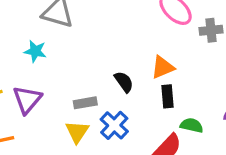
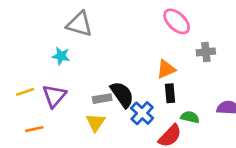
gray cross: (211, 30) -> (206, 52), moved
black semicircle: (124, 82) -> (122, 95), moved, size x1.5
blue cross: (114, 125) -> (142, 113), moved

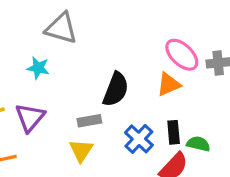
pink ellipse: (177, 21) -> (182, 55), moved
black rectangle: (170, 93) -> (174, 132), moved
black semicircle: (122, 95) -> (116, 89), moved, turned 56

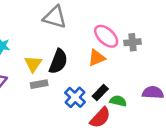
gray triangle: (61, 28) -> (55, 17), moved
black rectangle: (174, 132) -> (100, 93), turned 49
yellow triangle: (81, 150) -> (33, 64), moved

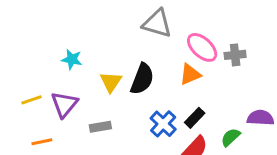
gray triangle: (55, 17) -> (157, 23), moved
gray rectangle: (39, 84) -> (100, 127), moved
green semicircle: (118, 101) -> (231, 137), moved, turned -56

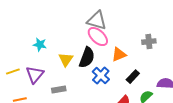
pink ellipse: (202, 47) -> (98, 37), moved
black rectangle: (195, 118) -> (133, 77), moved
blue cross: (163, 124) -> (101, 76), moved

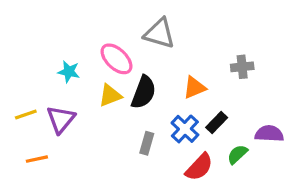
pink ellipse: (98, 37) -> (116, 59), moved
yellow triangle: (66, 60) -> (110, 95), turned 35
blue cross: (101, 76) -> (185, 129), moved
gray rectangle: (59, 90) -> (147, 143), moved, turned -64

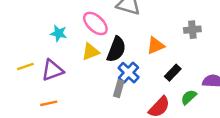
purple triangle: (61, 119) -> (52, 70), turned 30
blue cross: (185, 129) -> (129, 73), moved
orange line: (37, 159) -> (49, 103), moved

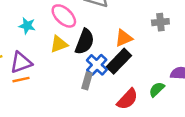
black rectangle: (173, 73) -> (119, 61), moved, size x1.5
orange line: (49, 103) -> (21, 80), moved

